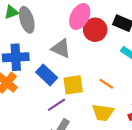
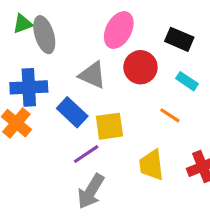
red circle: (95, 30) -> (140, 67), moved
orange line: (106, 84) -> (170, 115), moved
yellow trapezoid: (103, 112) -> (151, 165), turned 75

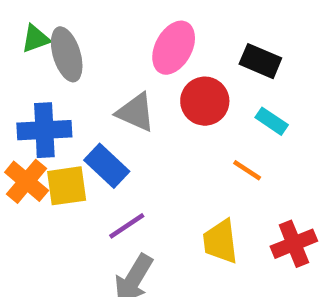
yellow square: (109, 126) -> (67, 186), moved

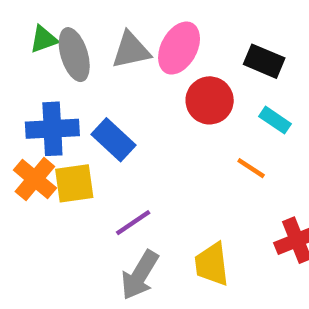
gray triangle: (136, 112) -> (131, 50), moved, turned -36
blue rectangle: (107, 166) -> (114, 140), moved
yellow trapezoid: (220, 241) -> (212, 264), moved

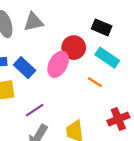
pink ellipse: (179, 48) -> (58, 64), moved
cyan rectangle: (275, 120) -> (107, 58), size x1.5

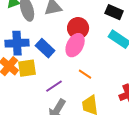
red circle: (74, 48) -> (78, 28), moved
orange line: (95, 82) -> (85, 74), moved

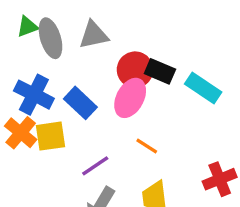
black rectangle: (114, 12) -> (160, 71), moved
blue cross: (17, 43) -> (34, 95), turned 30

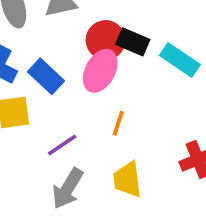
orange line: (147, 146) -> (118, 123), turned 75

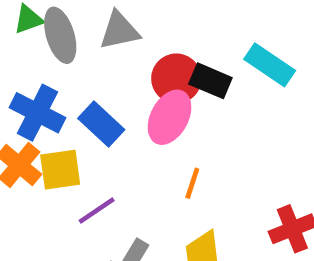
cyan rectangle: (180, 60) -> (270, 65), moved
purple line: (62, 145) -> (97, 211), moved

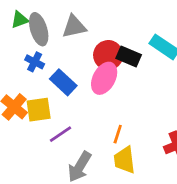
blue cross: (37, 113) -> (35, 62), moved, size x0.6
orange line: (192, 183) -> (118, 134), moved

